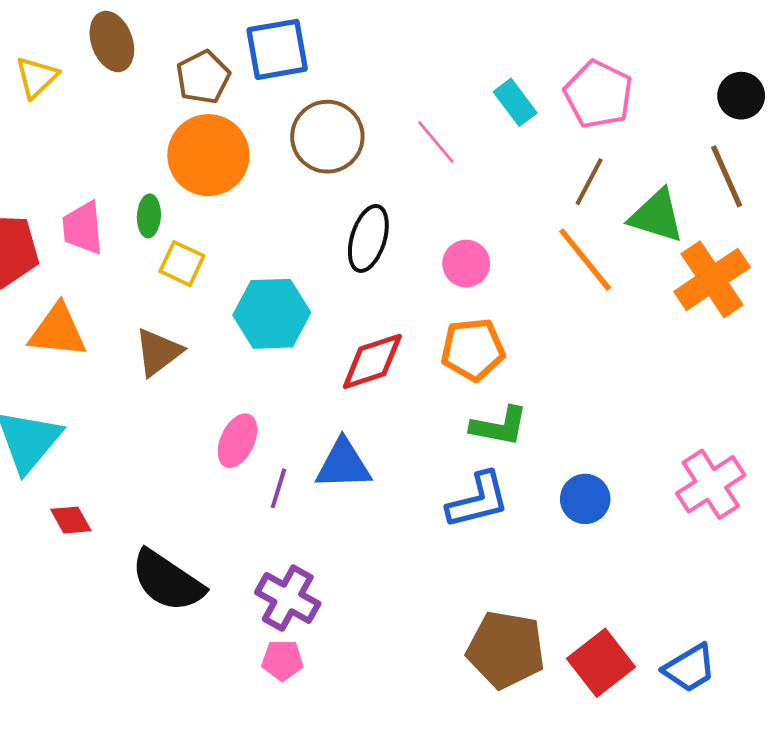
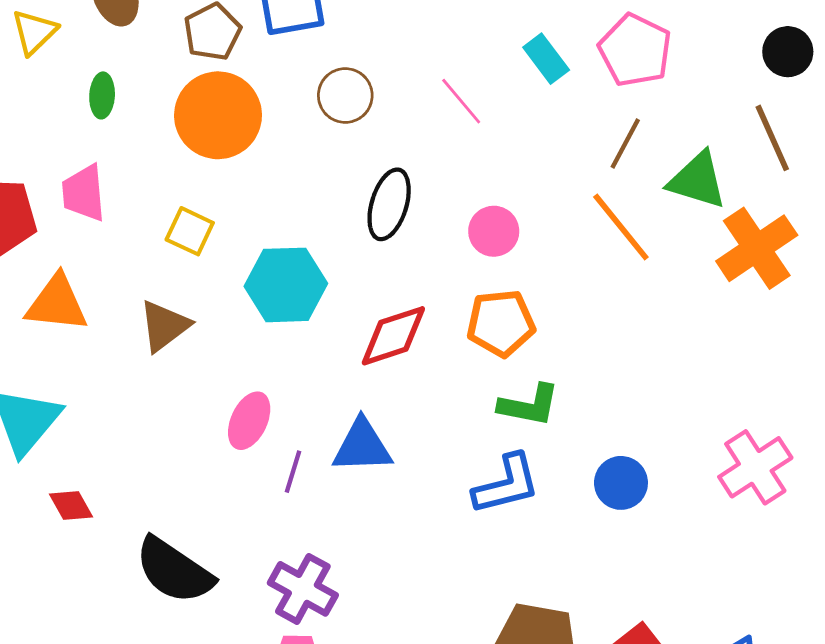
brown circle: (327, 137) -> (345, 95), size x0.7
green ellipse: (149, 216) -> (102, 95), moved

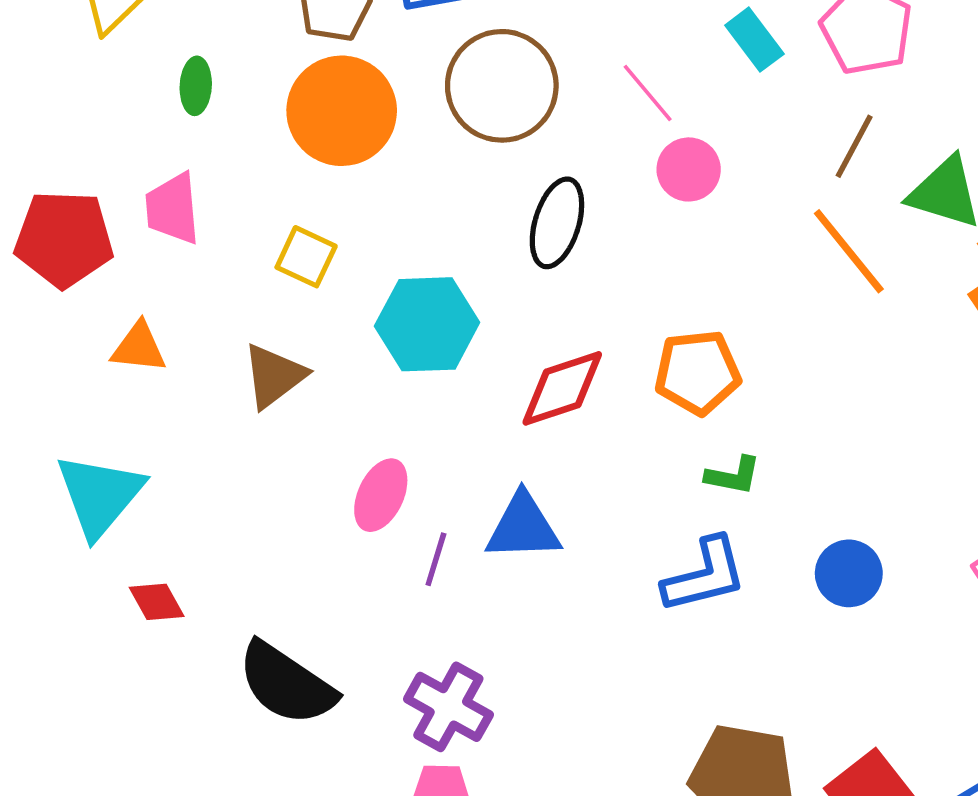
brown circle: (345, 95) -> (502, 86), size x1.6
pink circle: (494, 231) -> (689, 169), moved
orange triangle: (57, 303) -> (139, 347), size x0.7
green L-shape: (529, 405) -> (733, 476), size x0.7

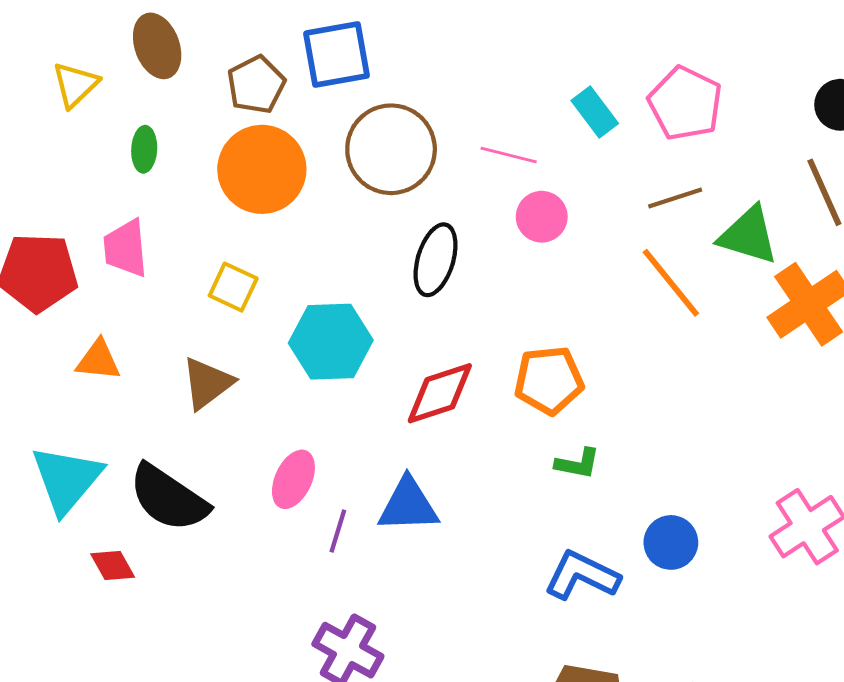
pink line: (648, 93) -> (509, 155), turned -36
brown line: (854, 146) -> (675, 198), turned 44
blue L-shape: (705, 575) -> (582, 575), moved, turned -140
black semicircle: (286, 684) -> (169, 498), moved

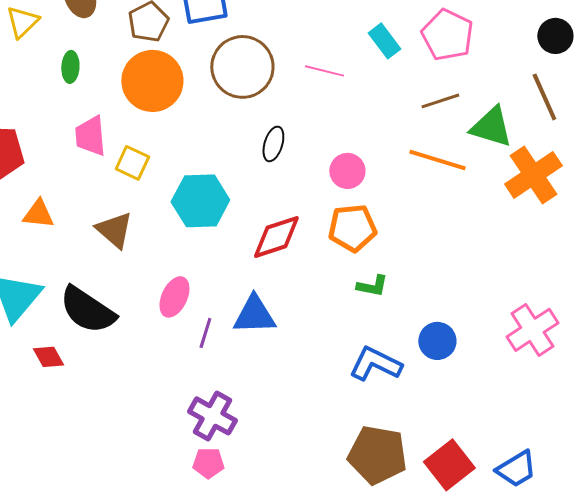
pink circle: (542, 217) -> (347, 171), moved
pink trapezoid: (126, 248) -> (90, 136), moved
black ellipse: (436, 260) -> (273, 144), size x0.7
orange line: (671, 283) -> (437, 160), turned -34
brown triangle: (207, 383) -> (114, 230), turned -42

